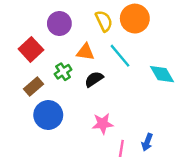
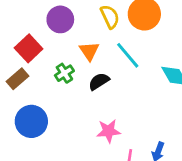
orange triangle: (85, 52) -> (89, 51), turned 48
brown rectangle: (33, 87) -> (18, 79), moved
blue circle: (48, 115) -> (31, 121), moved

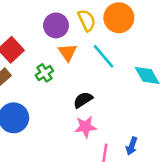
purple circle: (60, 19) -> (56, 25), moved
black semicircle: (99, 81) -> (83, 100), moved

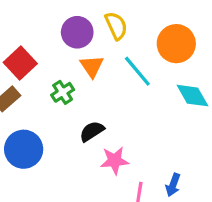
orange circle: (119, 18) -> (176, 44), moved
black semicircle: (83, 100) -> (92, 131), moved

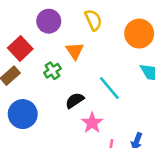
purple circle: (77, 32) -> (49, 21), moved
cyan line: (137, 71) -> (109, 88), moved
pink star: (115, 161) -> (92, 123), turned -30

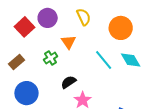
red square: (20, 48) -> (24, 27), moved
cyan line: (109, 88) -> (104, 60), moved

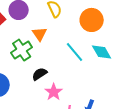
green cross: (51, 58) -> (22, 50), size x1.5

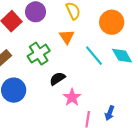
orange triangle: (40, 34) -> (67, 37), moved

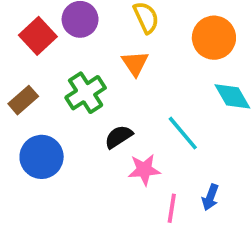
cyan line: (94, 56) -> (183, 133), moved
pink star: (72, 97) -> (144, 170), turned 30

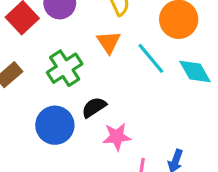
cyan line: (183, 133) -> (151, 58), moved
blue circle: (42, 157) -> (55, 125), moved

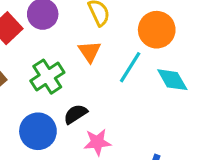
cyan line: (151, 58) -> (130, 67), turned 72

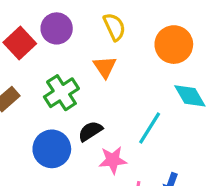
cyan line: (130, 67) -> (150, 128), moved

